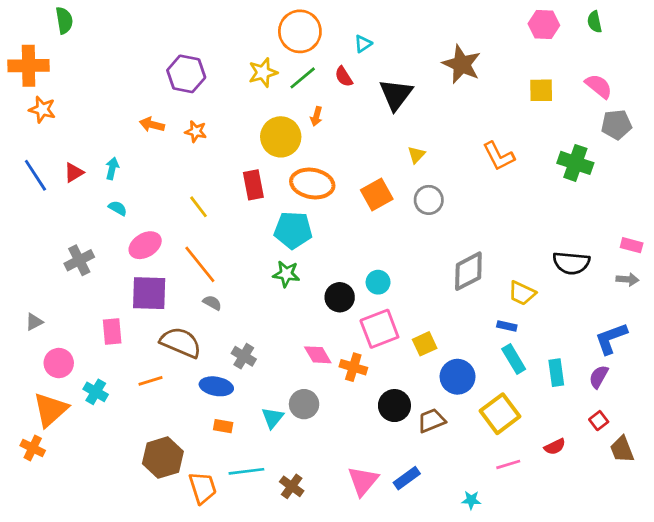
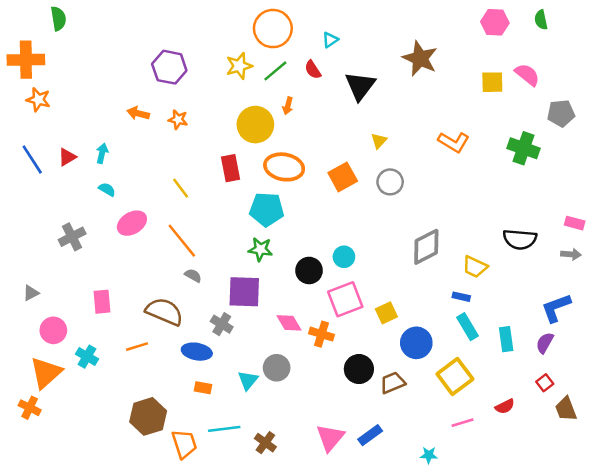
pink semicircle: (599, 86) -> (527, 75), moved
orange L-shape: (499, 156) -> (454, 142), turned -32
purple square: (149, 293) -> (244, 292), moved

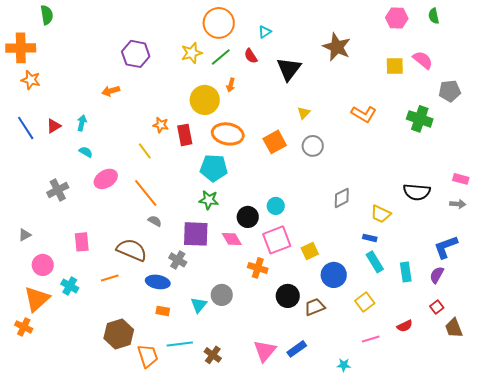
orange arrow: (138, 113) -> (111, 91), turned -30
orange star: (178, 120) -> (161, 125), moved
gray diamond: (426, 247) -> (342, 198), size x0.7
pink diamond: (289, 323) -> (232, 239), moved
yellow square: (455, 377) -> (365, 302), size x0.7

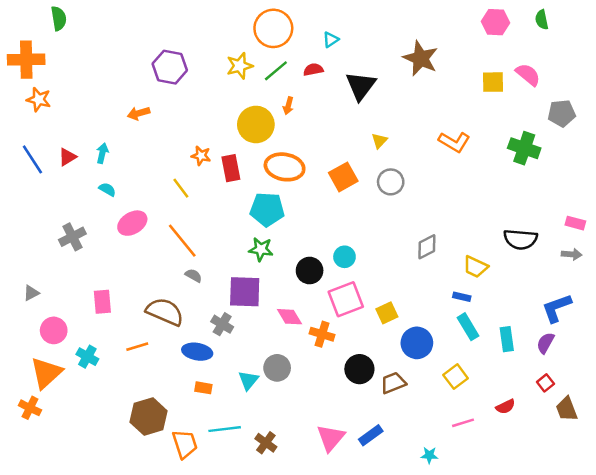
red semicircle: (251, 56) -> (313, 70), turned 112
pink diamond: (232, 239) -> (290, 317), moved

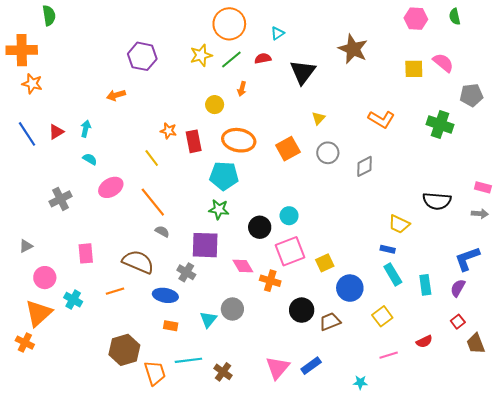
yellow circle: (256, 124) -> (215, 105), size x0.6
gray diamond: (427, 247) -> (365, 166), moved

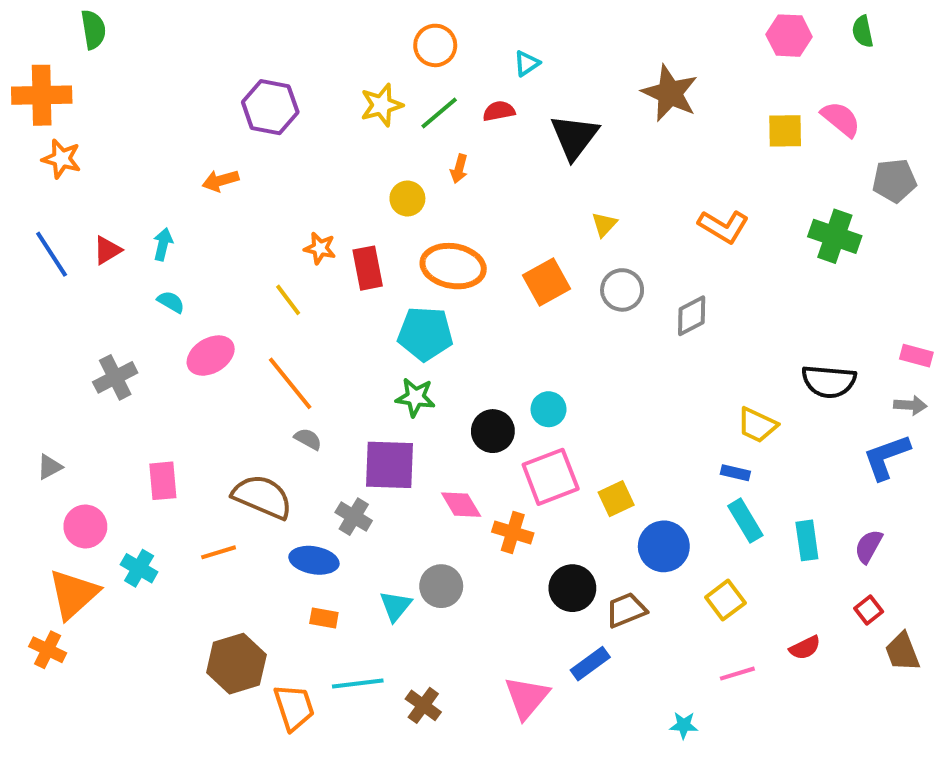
orange circle: (229, 24) -> (435, 45), size x0.7
blue L-shape: (467, 259) -> (886, 457), moved
blue rectangle: (311, 366) -> (590, 664), moved

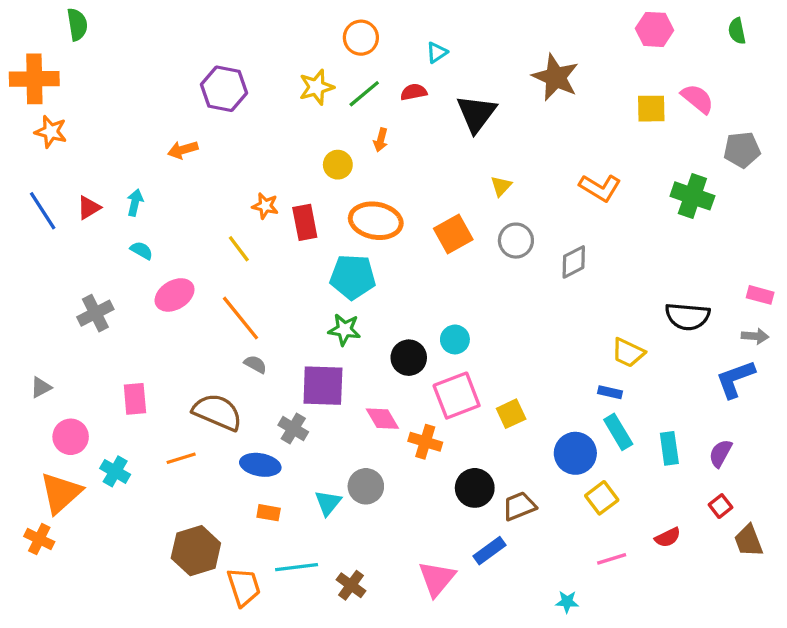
green semicircle: (863, 32) -> (737, 31), moved
blue circle: (664, 546) -> (575, 453), moved

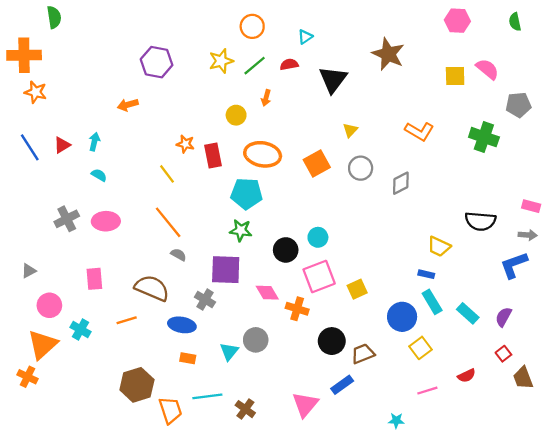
pink ellipse: (175, 295) -> (106, 221), moved, turned 30
cyan rectangle: (669, 448) -> (468, 313), turned -40

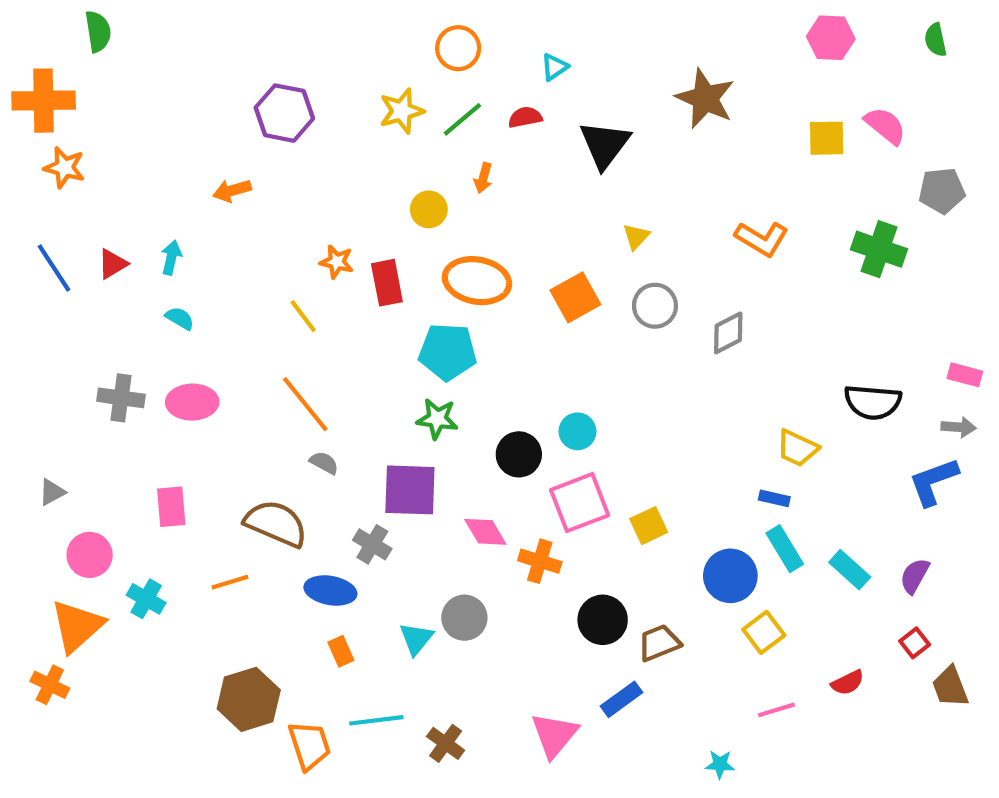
gray cross: (67, 219) -> (121, 398), turned 35
orange rectangle: (188, 358) -> (341, 651), turned 56

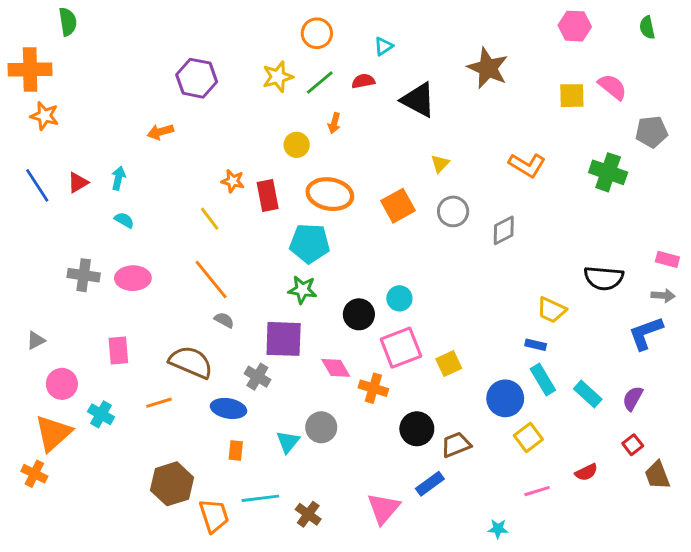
black triangle: (605, 144) -> (418, 100), turned -39
orange rectangle: (341, 651) -> (236, 450), turned 30

